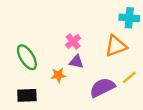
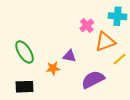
pink cross: (73, 41) -> (87, 25), moved
yellow line: (129, 77) -> (119, 59), moved

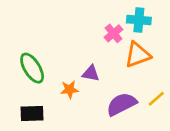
cyan cross: (117, 16) -> (139, 20), moved
yellow line: (119, 59) -> (156, 99), moved

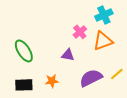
cyan cross: (139, 20) -> (104, 15), turned -30
pink cross: (114, 33) -> (80, 32), moved
orange star: (69, 89) -> (52, 81), moved

